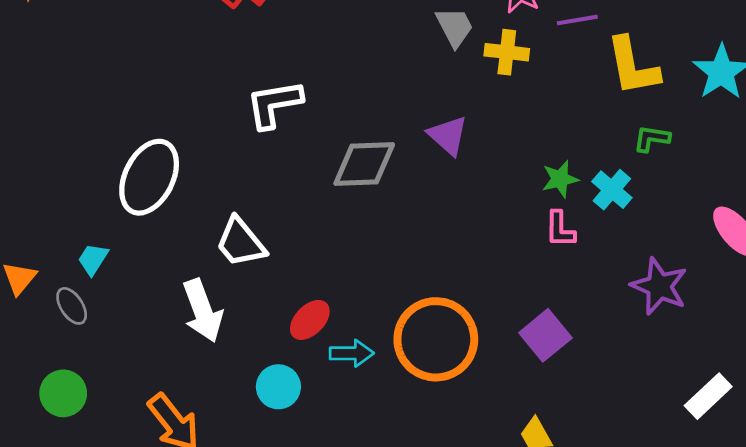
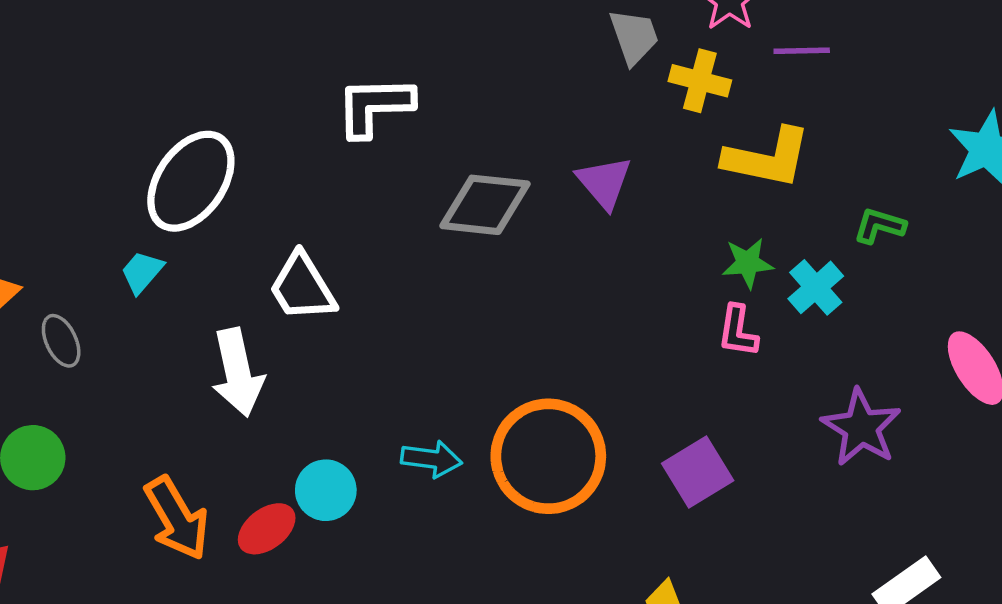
yellow L-shape: (633, 66) -> (767, 158), moved, turned -76
cyan trapezoid: (93, 259) -> (142, 272), moved
red ellipse: (310, 320) -> (267, 529), moved

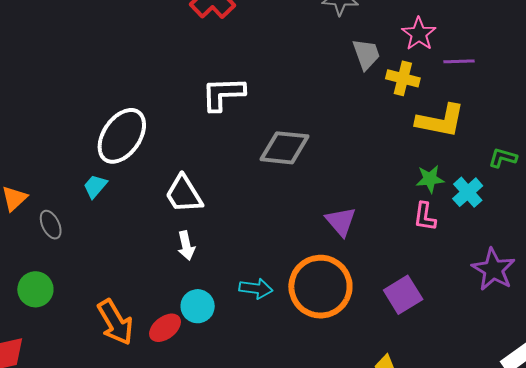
purple triangle: (604, 182) -> (341, 221), moved
white arrow: (238, 372) -> (186, 246), moved, size x0.6

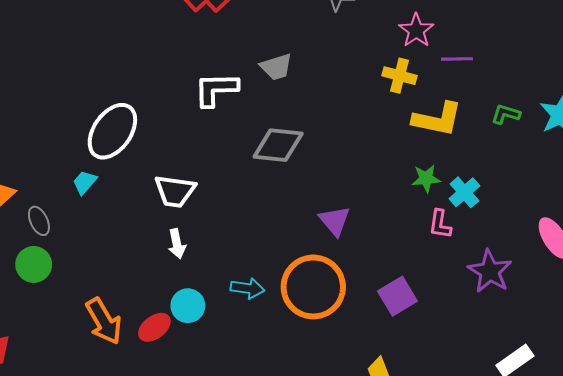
gray trapezoid: (366, 54) -> (276, 67), moved, turned 92
green L-shape: (503, 158) -> (506, 114), moved
white trapezoid: (184, 194) -> (175, 191), turned -51
pink L-shape: (425, 217) -> (440, 224), moved
green circle: (35, 289) -> (34, 264), moved

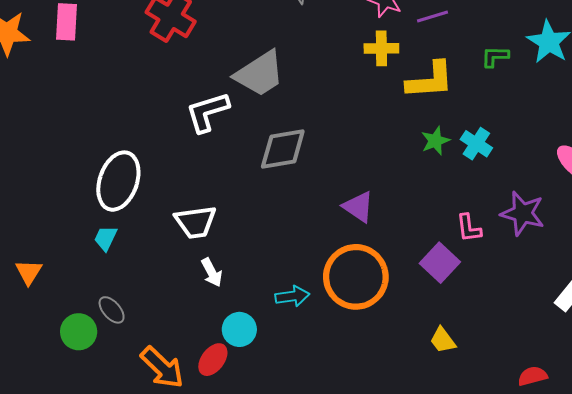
gray trapezoid: (276, 67) -> (260, 74), size x1.6
gray ellipse: (39, 221) -> (112, 310), moved
pink L-shape: (440, 224) -> (469, 228), moved

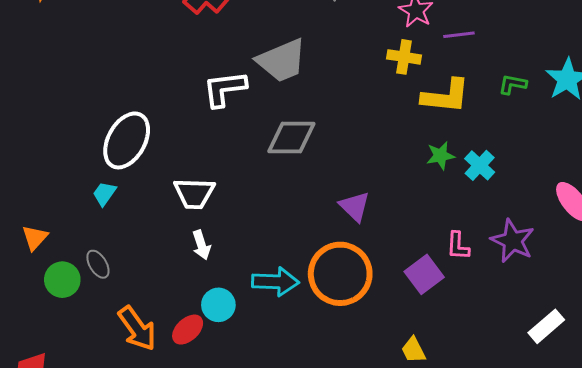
orange triangle: (29, 272) -> (35, 238), moved
cyan arrow: (292, 296) -> (275, 282), size x1.4

